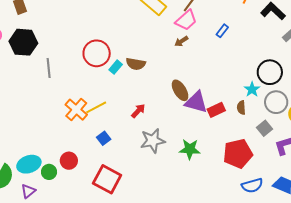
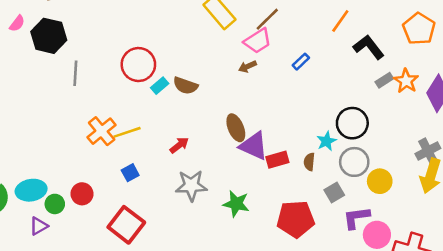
purple triangle: (28, 191) -> (39, 226), moved

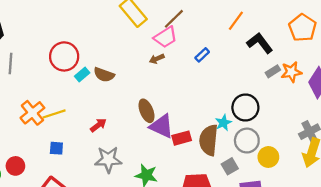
orange star: (406, 81) -> (291, 72), turned 30
brown semicircle: (309, 162) -> (209, 140), size x2.0
blue square: (130, 173) -> (56, 148), turned 32

